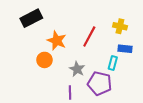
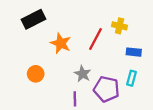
yellow cross: (120, 26) -> (120, 26), moved
orange circle: (44, 60) -> (36, 74), moved
cyan rectangle: (113, 63) -> (132, 78), moved

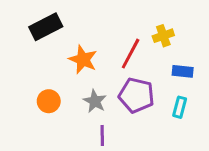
yellow cross: (120, 26) -> (163, 36), turned -32
gray star: (82, 74) -> (95, 101), moved
purple pentagon: (106, 89) -> (137, 95), moved

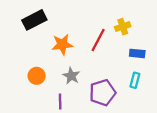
orange star: (83, 60) -> (62, 45), turned -30
purple pentagon: (137, 95) -> (103, 93), moved, turned -30
purple line: (102, 135) -> (60, 102), moved

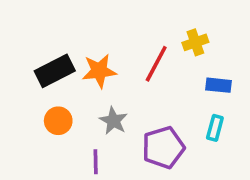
black rectangle: (34, 20) -> (55, 71), moved

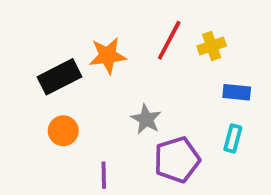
red line: (156, 64) -> (169, 40), moved
orange star: (99, 71) -> (108, 56), moved
gray star: (113, 121) -> (146, 119), moved

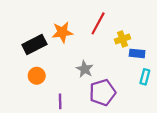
yellow cross: (212, 46) -> (123, 39), moved
cyan rectangle: (233, 138) -> (145, 77), moved

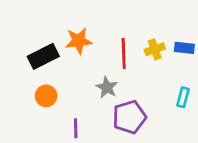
red line: (98, 23) -> (124, 54), moved, turned -30
blue rectangle: (137, 53) -> (184, 48), moved

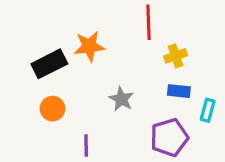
blue rectangle: (184, 48) -> (179, 91), moved
red line: (124, 54) -> (148, 22), moved
purple pentagon: (129, 117) -> (169, 137), moved

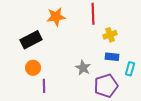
orange star: (89, 46) -> (56, 17), moved
gray star: (121, 99) -> (83, 68), moved
purple line: (86, 145) -> (44, 86), moved

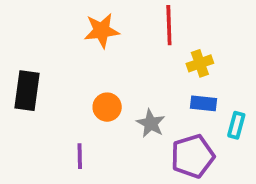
black rectangle: (31, 40) -> (27, 91), moved, turned -55
orange circle: (33, 68) -> (107, 107), moved

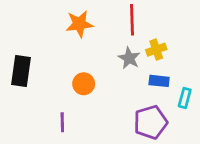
gray star: (151, 123) -> (129, 58), moved

